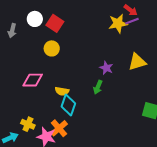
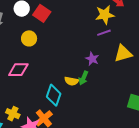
purple line: (132, 21) -> (104, 33), moved
yellow circle: (52, 48) -> (29, 38), moved
yellow semicircle: (62, 91) -> (71, 81), moved

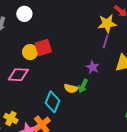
red square: (42, 13) -> (43, 48), moved, turned 36
purple line: (104, 33) -> (106, 42), turned -56
yellow circle: (29, 38) -> (30, 52), moved

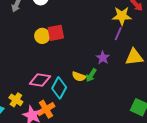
pink diamond: (18, 75) -> (40, 80), moved

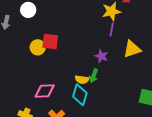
red square: (56, 33) -> (50, 42), turned 30
cyan diamond: (59, 88) -> (80, 95), moved

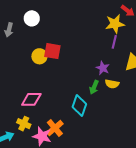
yellow semicircle: (82, 80) -> (112, 84), moved
pink diamond: (45, 91) -> (31, 99), moved

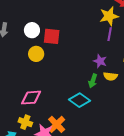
white circle: (32, 18) -> (32, 30), moved
red square: (52, 51) -> (52, 36), moved
cyan diamond: (79, 106) -> (80, 100), turned -70

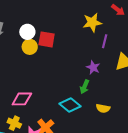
yellow star: (109, 16) -> (92, 22), moved
yellow circle: (36, 54) -> (30, 47), moved
yellow semicircle: (110, 76) -> (103, 108), moved

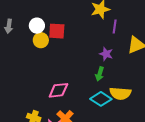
pink diamond: (22, 99) -> (58, 90), moved
cyan diamond: (70, 105) -> (101, 99), moved
yellow semicircle: (103, 108) -> (120, 93), size x1.5

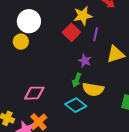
white circle: (37, 26) -> (29, 21), moved, size x1.5
red square: (57, 31) -> (71, 32), moved, turned 36
yellow semicircle: (120, 93) -> (93, 89), moved

